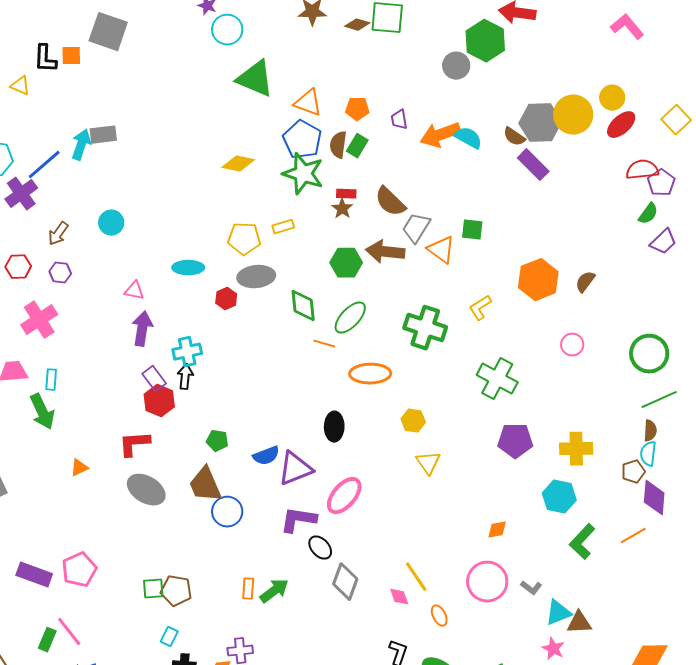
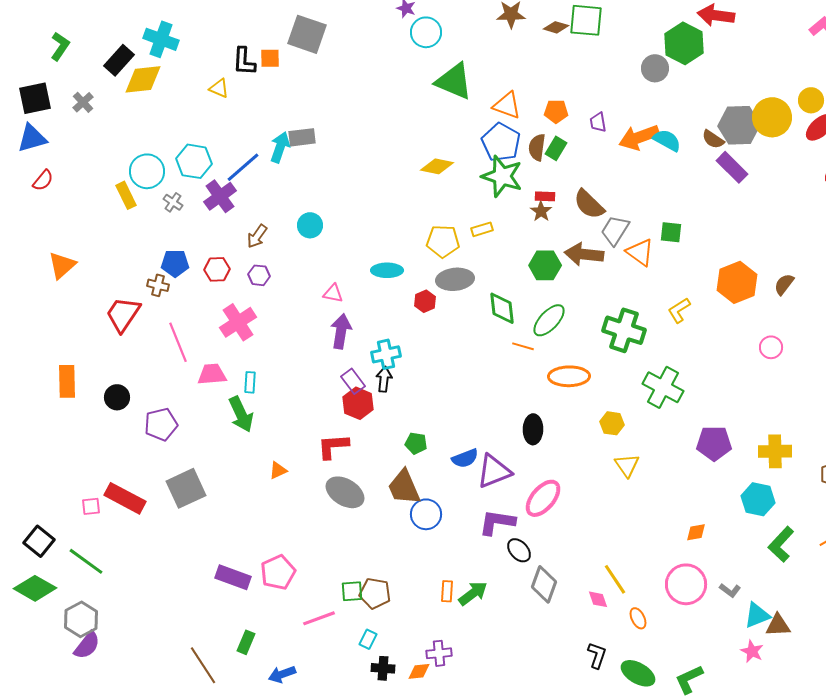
green cross: (497, 379) -> (663, 387), moved
pink line: (69, 632) -> (319, 618), moved, turned -72

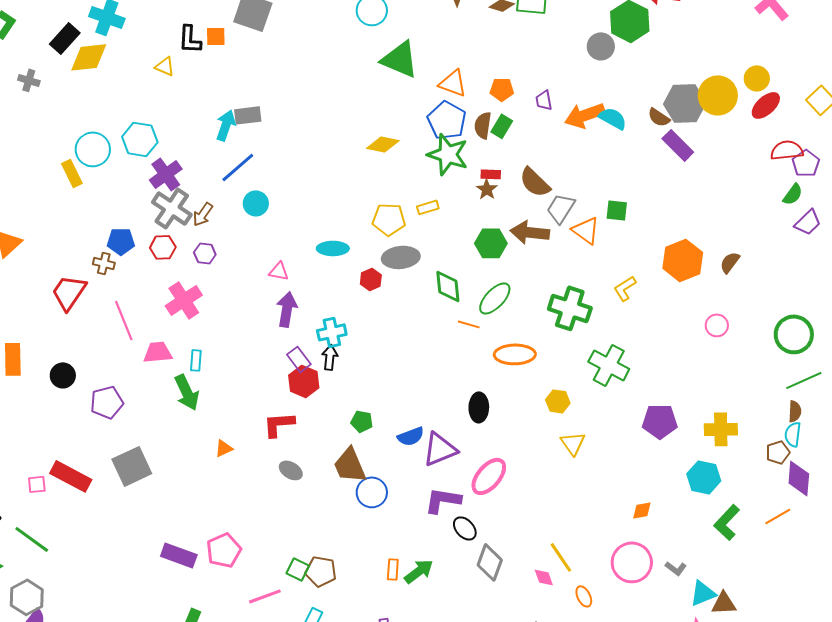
gray cross: (83, 102) -> (29, 80), turned -30
blue line: (243, 167) -> (238, 167), moved
gray cross: (173, 202) -> (172, 208), moved, size x2.0
gray ellipse: (345, 492) -> (291, 470), size x0.6
green square: (352, 591) -> (298, 569), turned 30

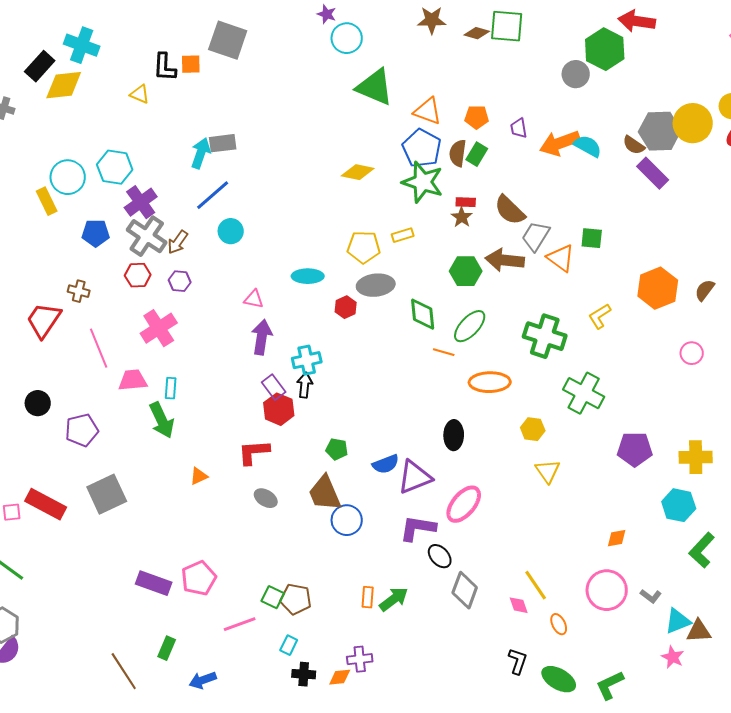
blue pentagon: (121, 241) -> (96, 233), moved

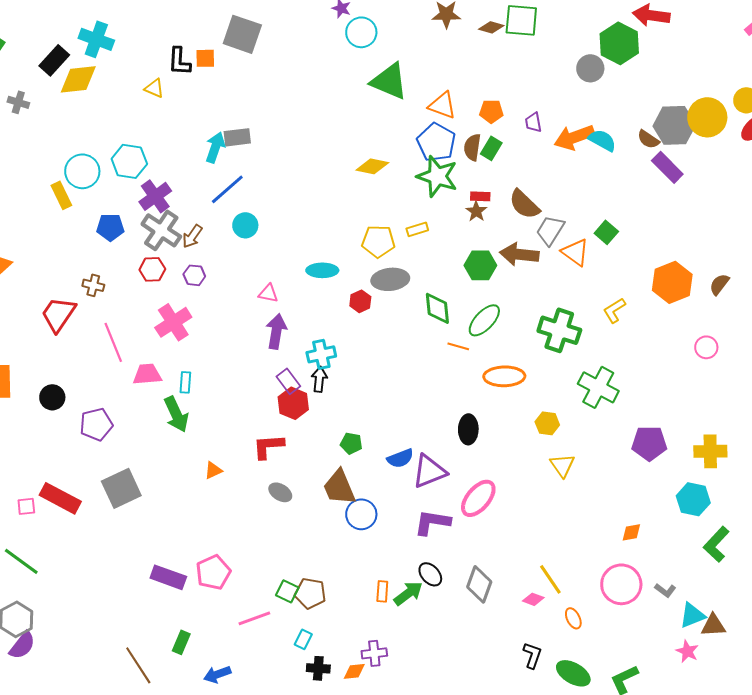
green square: (592, 238) -> (606, 232), turned 35
black ellipse: (440, 556) -> (430, 574), moved
pink diamond: (519, 605) -> (533, 599), turned -50

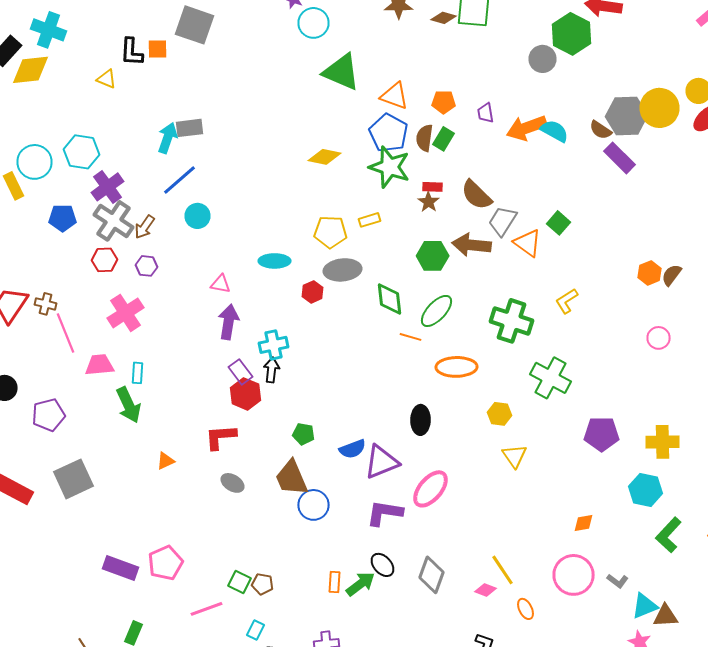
orange hexagon: (672, 282) -> (650, 273), moved, size x0.6
brown cross: (93, 285) -> (46, 304), moved
brown pentagon: (310, 593) -> (262, 584), size x0.7

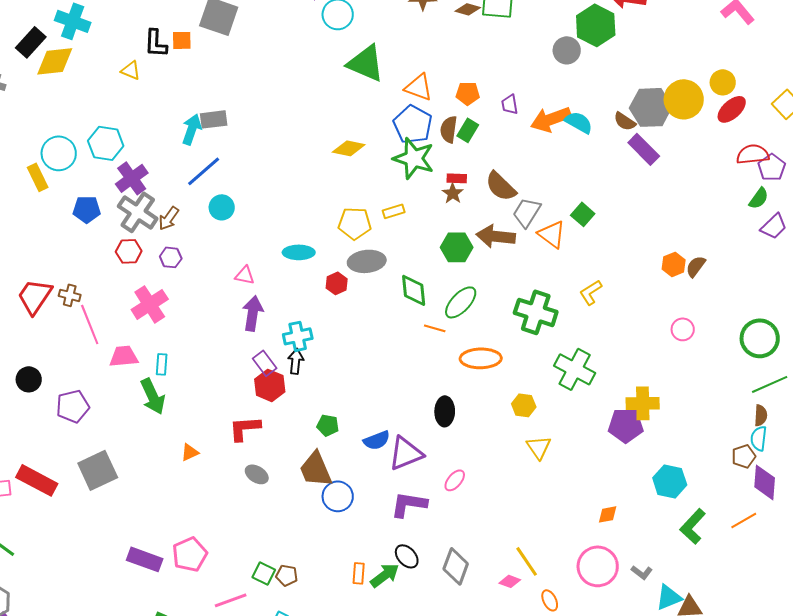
yellow cross: (662, 442) -> (643, 403), moved
pink ellipse: (430, 489) -> (455, 480), size x0.6

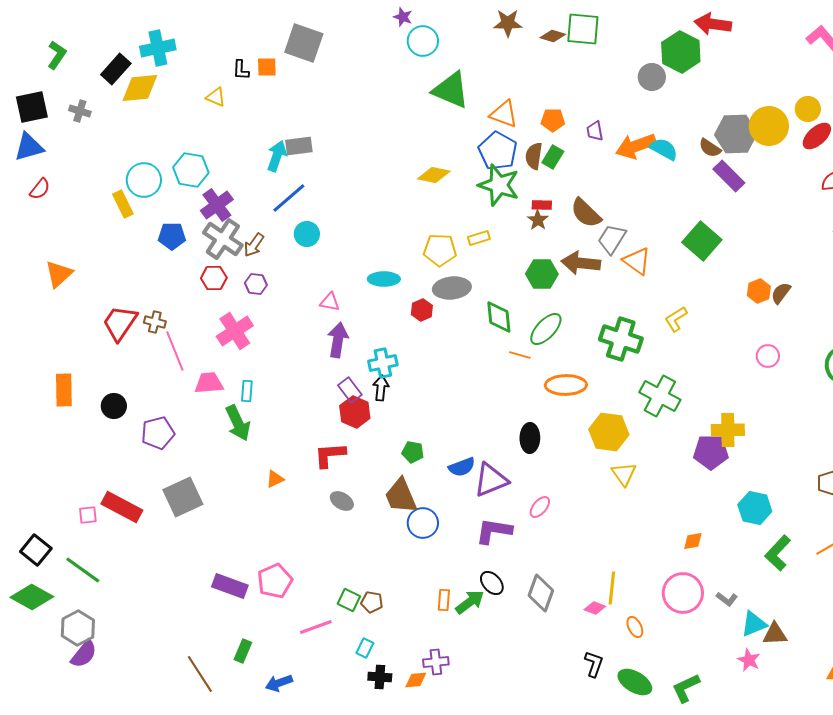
cyan cross: (73, 21) -> (158, 48), turned -32
black L-shape: (156, 43) -> (241, 70), size x0.7
green square: (583, 214) -> (702, 241), moved, size x1.6
yellow hexagon: (524, 405) -> (609, 432), size x1.6
yellow line: (527, 561) -> (612, 588), turned 40

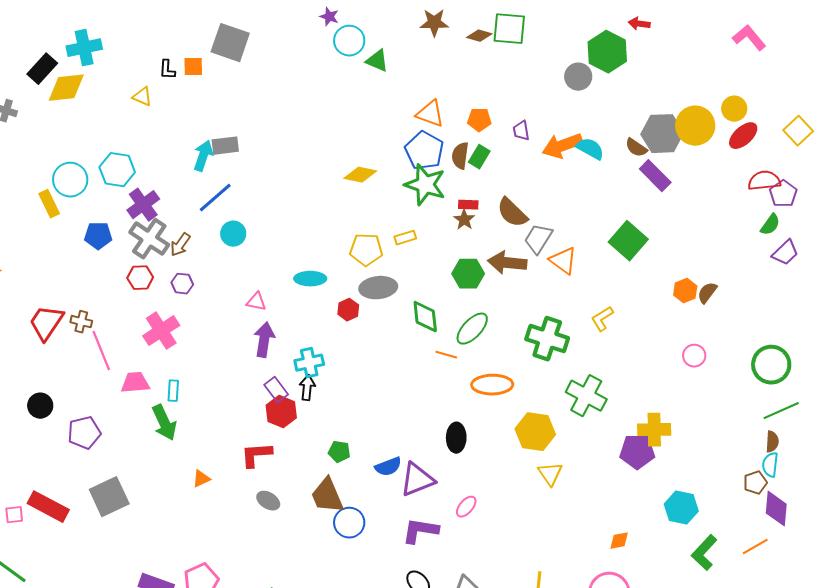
red arrow: (713, 24) -> (639, 24), size x0.6
green triangle: (451, 90) -> (377, 61), moved, size x0.6

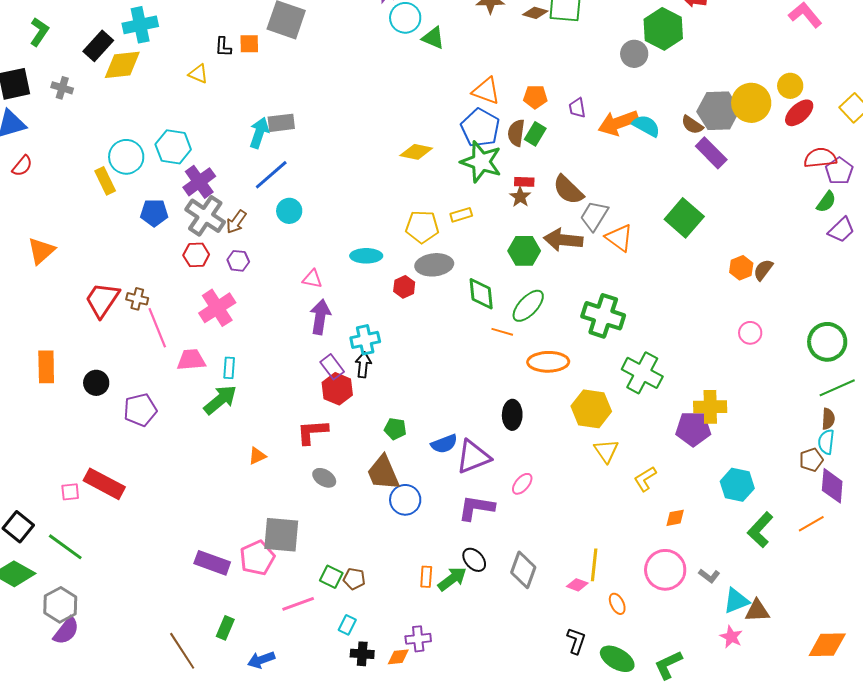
yellow L-shape: (602, 319) -> (645, 479), moved
green arrow: (164, 423) -> (220, 400), turned -105
gray square: (109, 497) -> (281, 535), moved, turned 30

